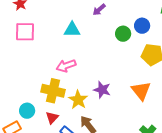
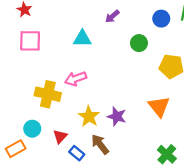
blue circle: (142, 26) -> (161, 19), moved
purple star: (102, 90) -> (117, 116), moved
yellow cross: (53, 91) -> (48, 94), moved

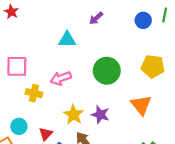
pink square: (30, 41) -> (17, 66), moved
green circle: (139, 43) -> (107, 71), moved, size x1.6
yellow cross: (48, 94) -> (34, 93), size x0.7

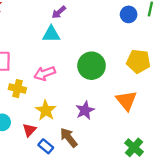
purple arrow: (96, 18) -> (59, 12), moved
yellow star: (74, 115) -> (46, 110), moved
purple star: (100, 115) -> (85, 110), turned 30

